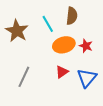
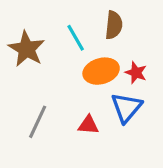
red triangle: (62, 72) -> (88, 125), moved, turned 40
blue triangle: (87, 78) -> (126, 108), moved

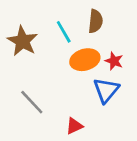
gray line: (38, 122) -> (32, 102), turned -68
red triangle: (88, 125) -> (74, 126), moved, turned -30

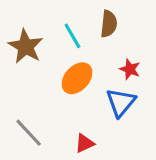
orange ellipse: (85, 60) -> (77, 78), moved, turned -32
gray line: (32, 102) -> (29, 133), moved

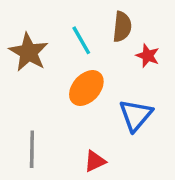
red star: (130, 69) -> (148, 56), moved
gray line: (29, 133) -> (32, 149), turned 44

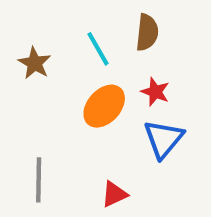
brown star: (29, 52) -> (35, 63), size x0.7
red star: (148, 56) -> (155, 92), moved

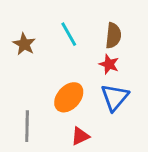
brown semicircle: (147, 32) -> (113, 36), moved
orange ellipse: (104, 106) -> (69, 97), moved

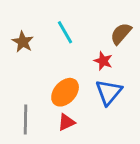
brown semicircle: (113, 36) -> (121, 34), moved, turned -145
red triangle: (80, 136) -> (66, 122), moved

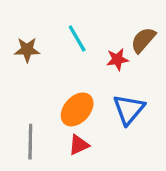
brown star: (23, 42) -> (27, 50), turned -30
red star: (103, 61) -> (117, 59), moved, turned -30

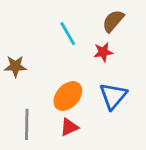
brown semicircle: (143, 40) -> (113, 21), moved
brown star: (27, 50) -> (15, 66), moved

